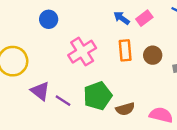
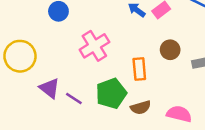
orange rectangle: (125, 50) -> (139, 69), moved

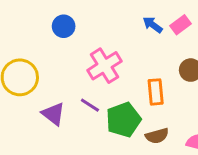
purple line: (74, 99) -> (90, 105), moved

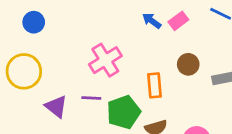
blue circle: (64, 26) -> (34, 22), moved
purple line: (90, 105) -> (91, 98), turned -30

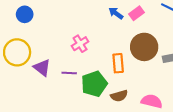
pink cross: (105, 60) -> (80, 44), size x0.7
brown circle: (188, 64) -> (144, 47), size x1.6
purple triangle: (56, 106) -> (42, 68), moved

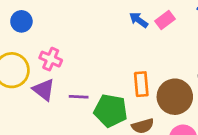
pink cross: (80, 44) -> (51, 59), moved, turned -35
brown circle: (144, 47) -> (175, 97), moved
green pentagon: (94, 84) -> (111, 111), turned 30

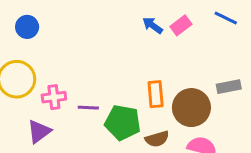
pink cross: (51, 59) -> (54, 97), moved, turned -30
purple triangle: (44, 90) -> (39, 131), moved, turned 45

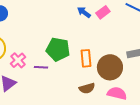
pink cross: (54, 97) -> (18, 60), turned -35
green pentagon: (123, 123) -> (58, 49), moved

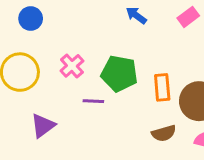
blue arrow: (84, 12) -> (136, 15), moved
pink cross: (18, 60) -> (72, 66), moved

